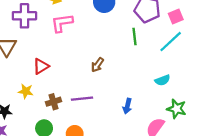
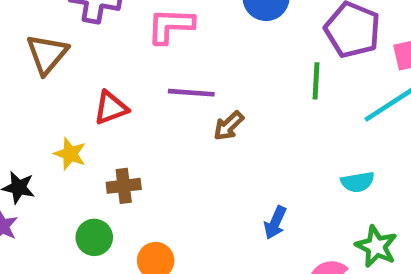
purple line: (82, 99) -> (191, 93), moved

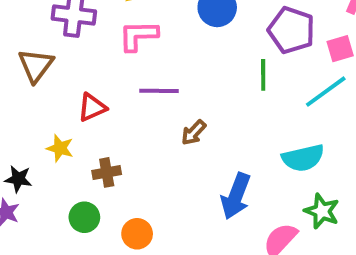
brown arrow: (229, 126) -> (194, 133), moved
cyan semicircle: (358, 182) -> (303, 158), size x1.5
blue arrow: (275, 223) -> (236, 196), size x1.6

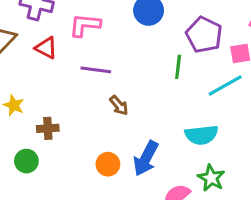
red triangle: (92, 107) -> (46, 48), moved, turned 45
brown arrow: (194, 133) -> (119, 105), turned -90
orange circle: (137, 234) -> (108, 164), moved

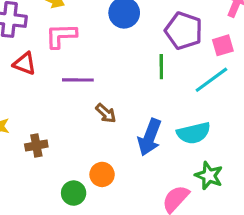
blue arrow: (146, 158) -> (150, 137), moved
green circle: (26, 161) -> (74, 193), moved

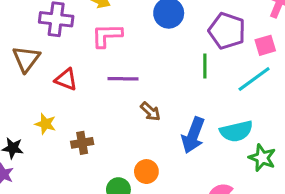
red triangle: (25, 64) -> (66, 79), moved
green star: (209, 176) -> (262, 158), moved

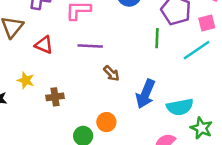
cyan semicircle: (236, 131) -> (180, 107), moved
green star: (262, 158) -> (201, 128), moved

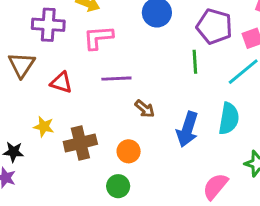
brown cross: (55, 97) -> (80, 143), size x1.5
cyan semicircle: (180, 107) -> (229, 119), moved, turned -64
orange circle: (106, 122) -> (129, 151), moved

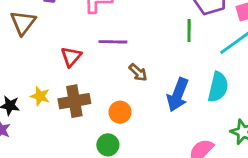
red triangle: (61, 82) -> (71, 57), moved, turned 50
yellow star: (44, 127) -> (40, 96), moved

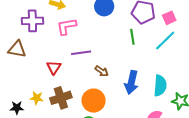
brown triangle: (23, 23) -> (17, 49), turned -48
cyan semicircle: (218, 87) -> (160, 86), moved
orange circle: (120, 112) -> (94, 101), size x1.5

